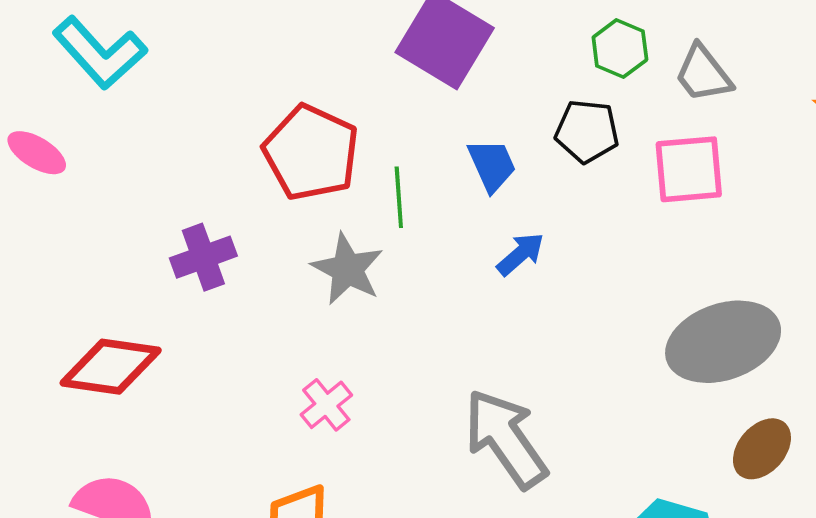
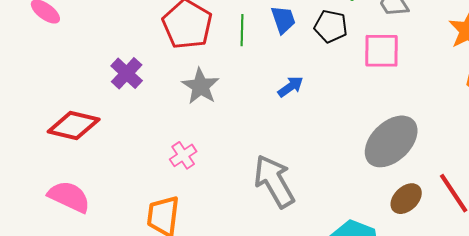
blue trapezoid: (492, 165) -> (283, 20), moved
green line: (399, 197) -> (242, 30), moved
purple cross: (203, 257) -> (127, 73), turned -32
gray ellipse: (723, 342) -> (391, 141), turned -30

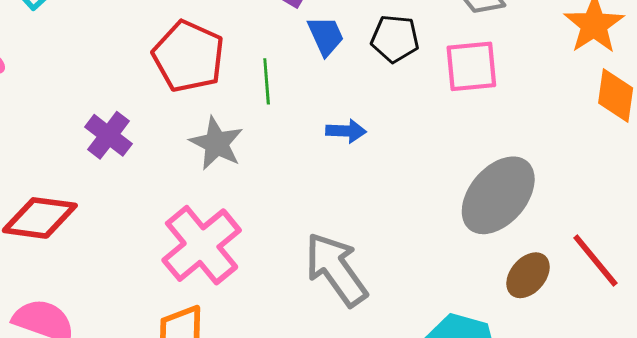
green line: (242, 30) -> (267, 81), moved
blue arrow: (291, 87) -> (346, 131), turned 44
pink cross: (183, 155) -> (202, 245), size x2.0

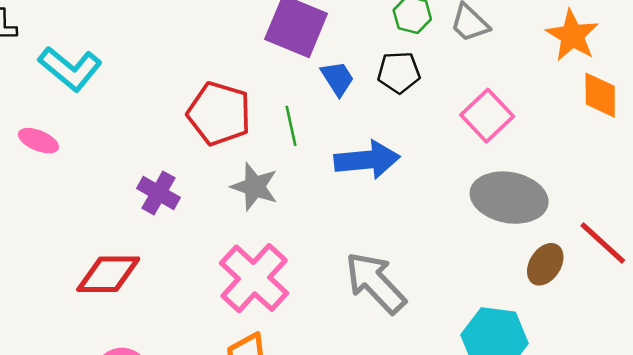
pink square: (471, 66) -> (487, 116), moved, turned -30
blue arrow: (346, 131) -> (367, 160), size x1.8
gray ellipse: (498, 195) -> (509, 198), turned 68

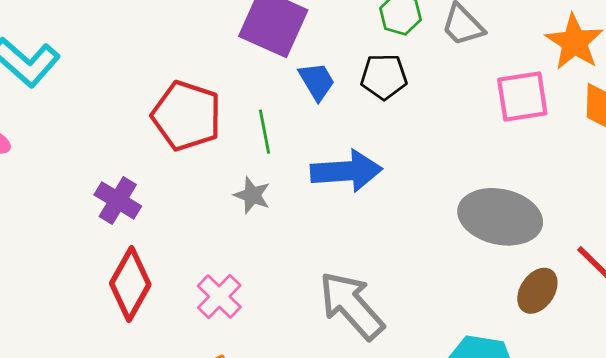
pink square: (487, 116) -> (522, 96), moved, turned 33
gray star: (255, 187) -> (252, 195), moved, size x0.7
red diamond: (108, 274) -> (130, 284), moved, turned -62
pink cross: (254, 278) -> (219, 296), size x0.6

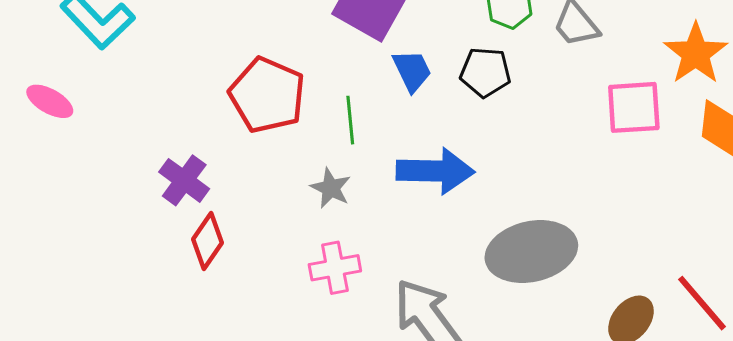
gray ellipse: (500, 217) -> (531, 252), moved, turned -30
red diamond: (130, 284) -> (208, 241), moved, size x0.7
pink cross: (219, 296) -> (335, 268), moved, turned 30

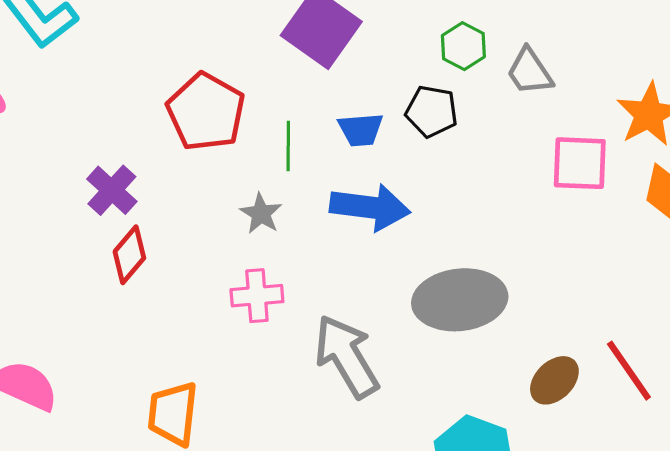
blue trapezoid: (412, 71) -> (361, 130), moved, turned 105

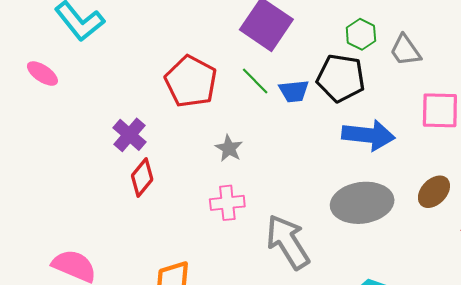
black pentagon: (432, 111) -> (341, 78), size x1.4
green line: (288, 146) -> (255, 81), moved, turned -44
blue arrow: (370, 207) -> (368, 135), moved
brown ellipse: (554, 380) -> (434, 192), moved

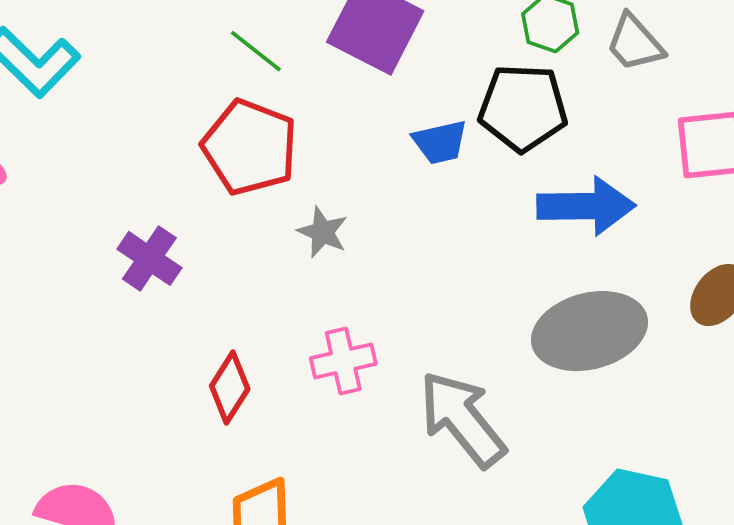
green line: (255, 81) -> (256, 51), moved
gray star: (229, 148) -> (323, 232), moved
red diamond: (142, 177) -> (230, 388), moved

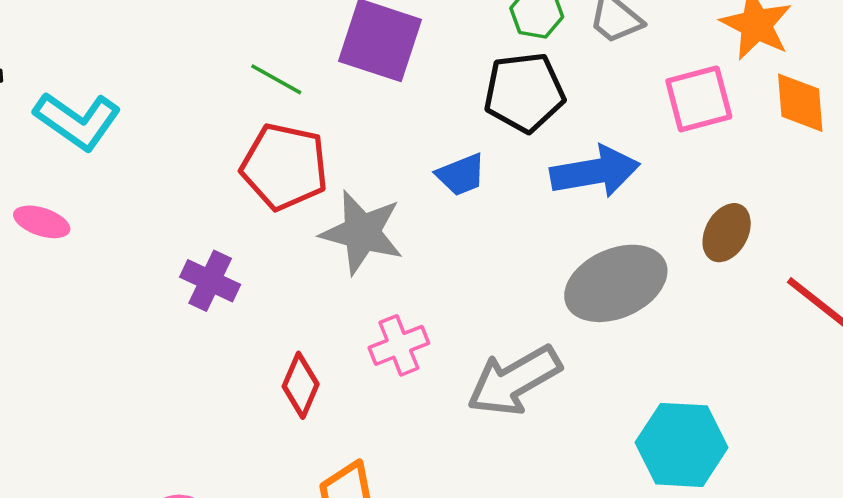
blue trapezoid: (440, 142) -> (461, 175), moved
gray star: (323, 232) -> (362, 232), size x1.8
gray arrow: (462, 419) -> (514, 381), turned -72

